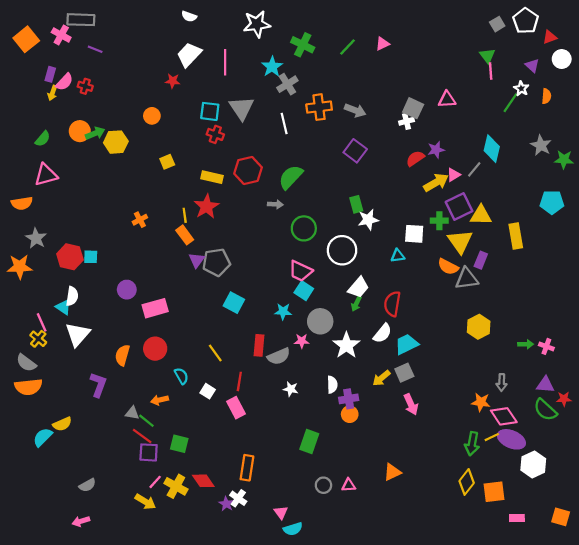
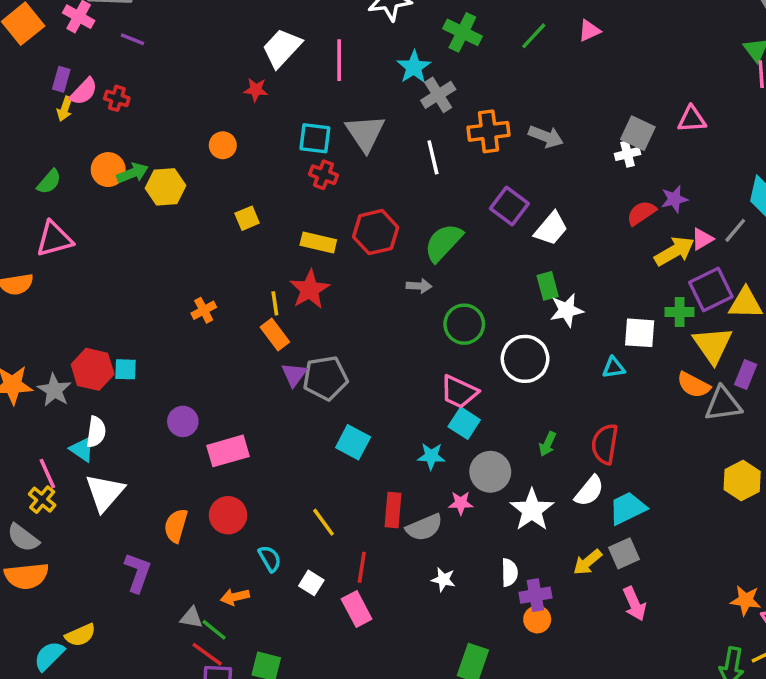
purple square: (355, 151) -> (509, 206), moved
gray star: (36, 238) -> (54, 390), moved
white trapezoid: (358, 287) -> (551, 229), moved

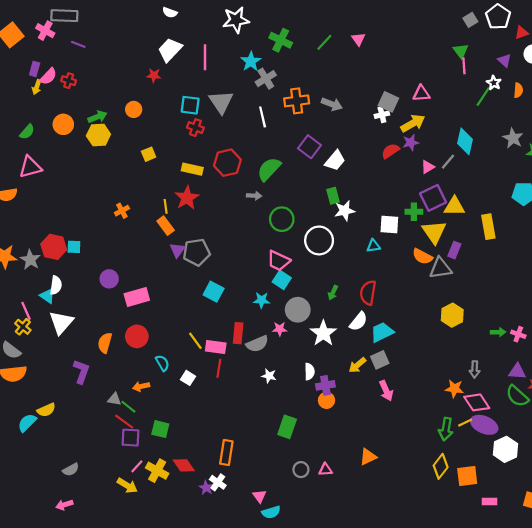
pink triangle: (589, 31) -> (358, 39), turned -40
green arrow: (132, 173) -> (97, 117), moved
yellow arrow: (674, 251) -> (413, 123), moved
pink rectangle: (357, 609) -> (216, 347), moved, turned -54

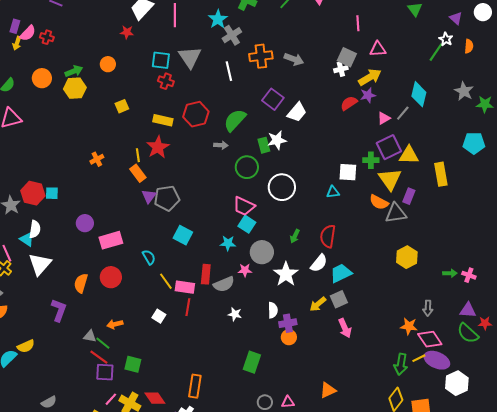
pink line: (464, 66) -> (358, 23), moved
green rectangle: (333, 196) -> (264, 145), moved
white star: (345, 211) -> (277, 140), moved
cyan semicircle: (162, 363) -> (149, 257), moved

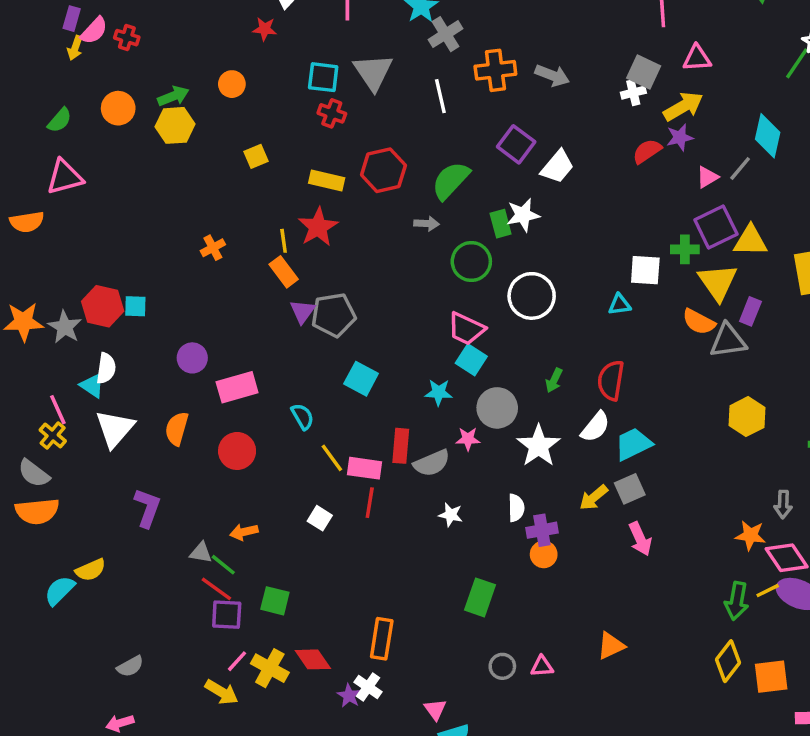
orange semicircle: (81, 283) -> (177, 429), moved

